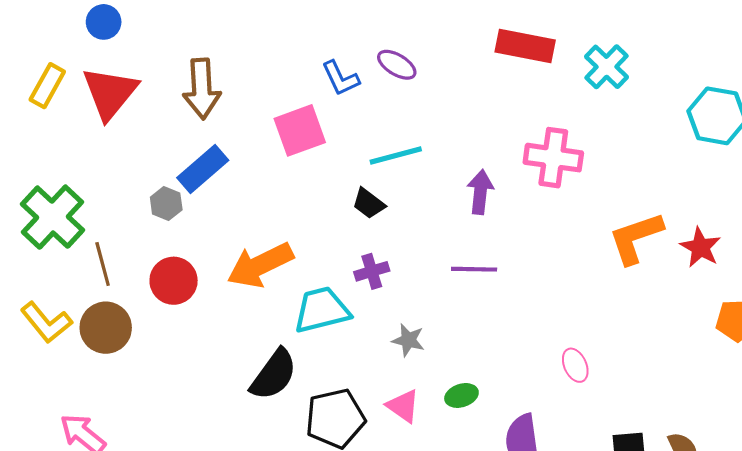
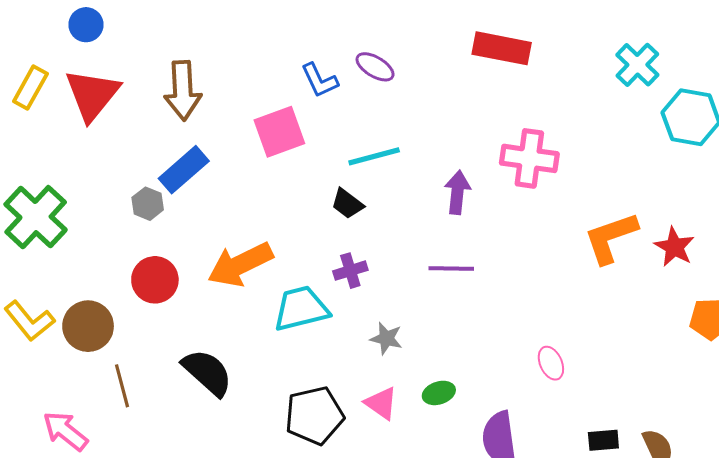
cyan cross: (607, 67) -> (637, 65), moved
brown line: (103, 264) -> (122, 386), moved
black semicircle: (274, 375) -> (207, 372), moved, turned -84

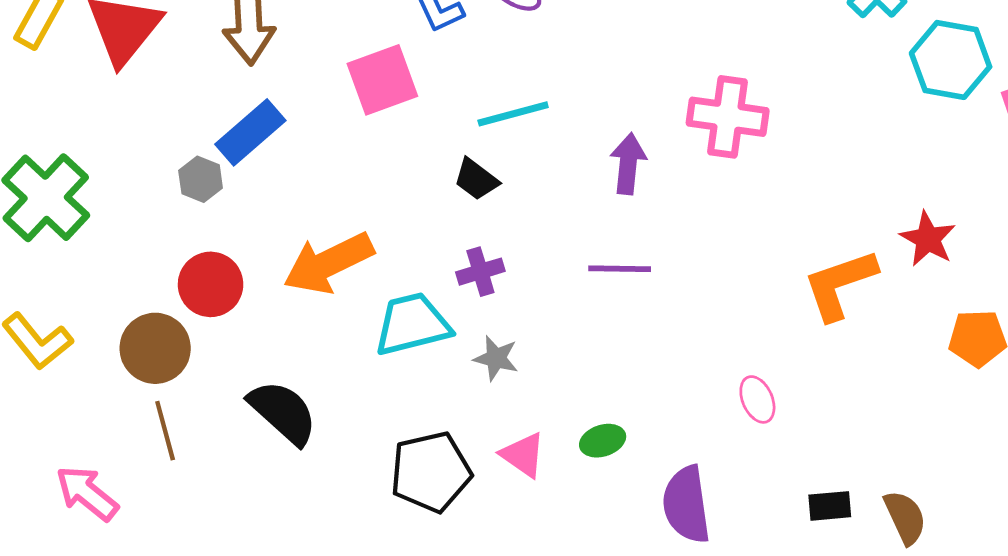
orange L-shape: (611, 238) -> (840, 284), moved
brown circle: (88, 326) -> (155, 348), moved
gray star: (386, 338) -> (496, 358), moved

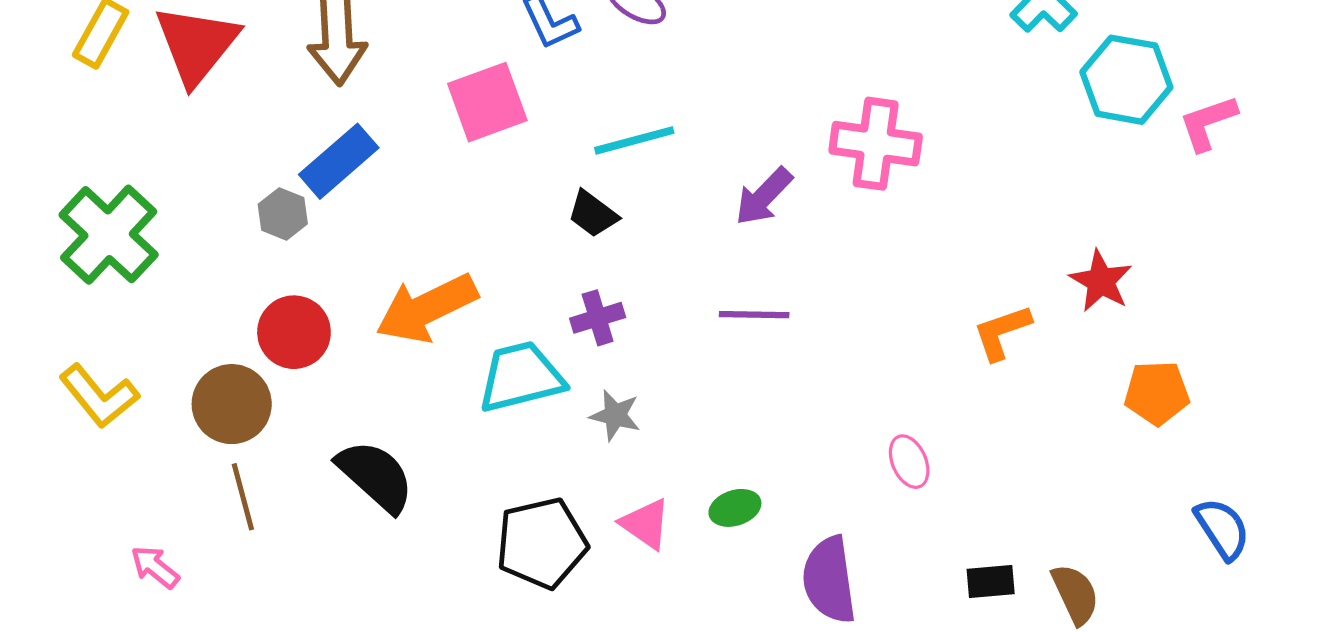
purple arrow: (628, 164) -> (764, 196), turned -142
orange L-shape: (840, 284) -> (1002, 332), size x0.7
pink arrow: (87, 493) -> (155, 567), size x0.7

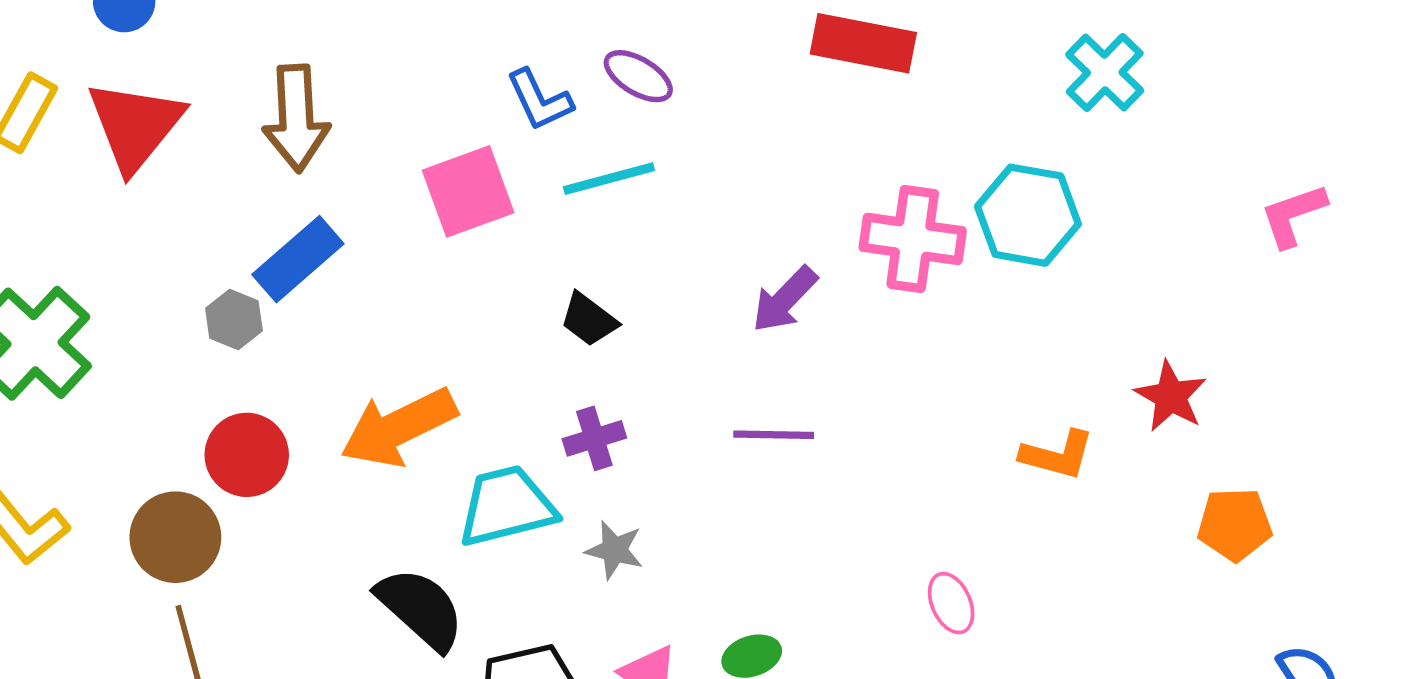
cyan hexagon: (1126, 80) -> (1028, 215), moved
cyan line: (634, 140) -> (609, 179), moved
orange L-shape: (1002, 332) -> (1057, 455), turned -146
black semicircle: (375, 476) -> (421, 609), moved

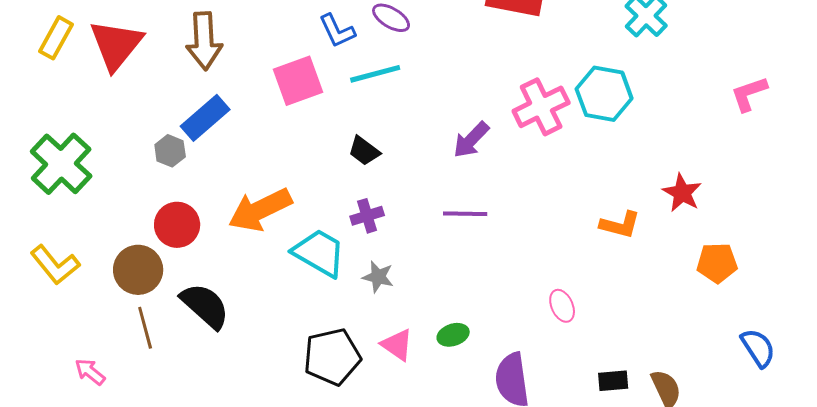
pink cross: (913, 239) -> (541, 107), turned -34
cyan trapezoid: (507, 506) -> (319, 253), turned 44
black semicircle: (421, 609) -> (205, 306), moved

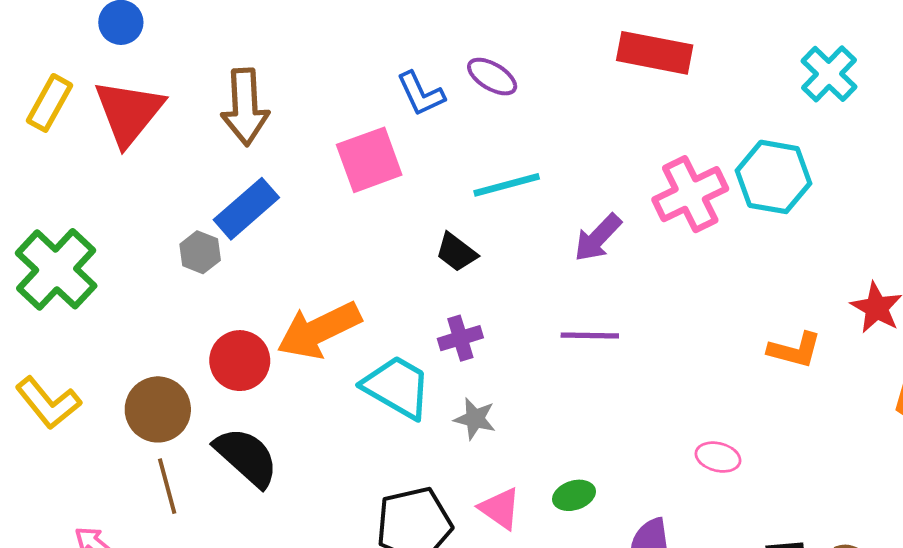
cyan line: (375, 74) -> (507, 185), moved
red circle: (177, 225) -> (240, 361), moved
pink ellipse: (562, 306) -> (718, 457), turned -52

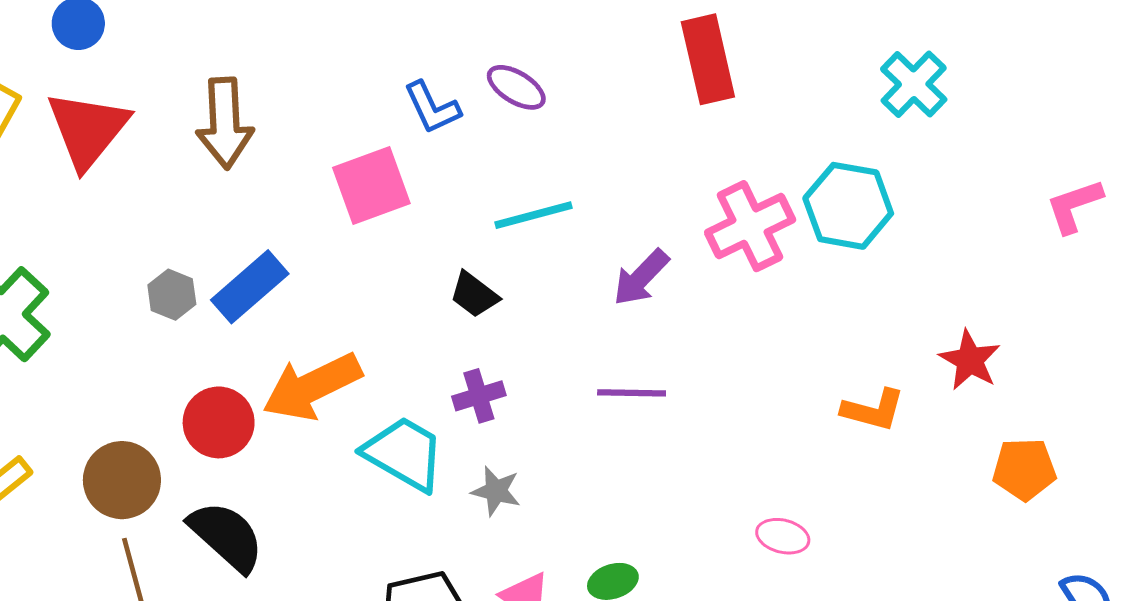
red rectangle: (655, 53) -> (708, 59), turned 66
blue rectangle: (246, 209) -> (250, 287), moved

